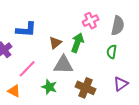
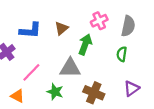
brown triangle: (55, 43) -> (62, 28), moved

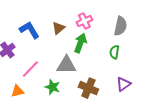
pink cross: (99, 21) -> (84, 21), moved
blue L-shape: (30, 30) -> (29, 30), turned -125
orange triangle: (17, 96) -> (17, 91), turned -40

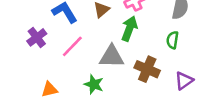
pink line: (30, 69) -> (72, 46), moved
brown cross: (88, 88) -> (147, 69), moved

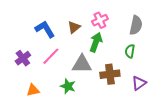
purple cross: (37, 37) -> (23, 58), moved
brown cross: (147, 69) -> (110, 74), turned -30

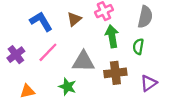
green arrow: (96, 42) -> (112, 36), moved, turned -30

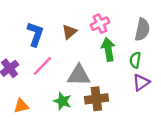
blue L-shape: (41, 21) -> (35, 34), turned 50
brown cross: (115, 73) -> (96, 99), moved
purple triangle: (149, 83) -> (141, 82), moved

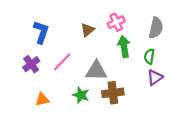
blue L-shape: (35, 34) -> (41, 32), moved

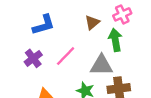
blue L-shape: (41, 32) -> (44, 25), turned 55
green arrow: (124, 46) -> (115, 40), moved

